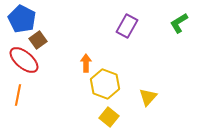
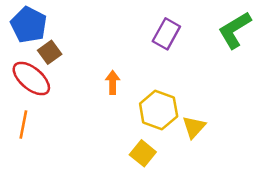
green L-shape: (179, 23) -> (235, 30), size x1.4
yellow hexagon: (105, 84) -> (159, 110), moved

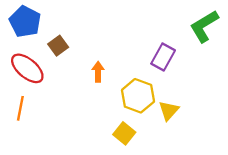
purple rectangle: (166, 34) -> (163, 57), moved
brown square: (50, 52) -> (58, 46), moved

